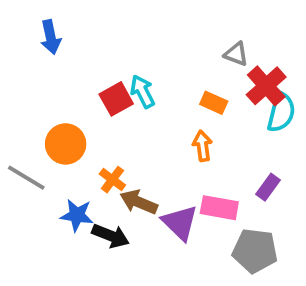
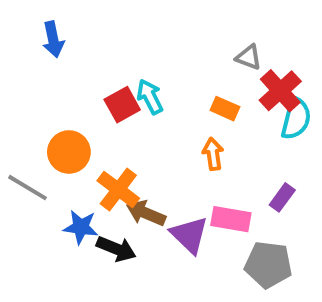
orange cross: (112, 180) -> (118, 190), size x1.5

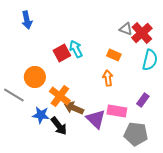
red cross: (280, 91) -> (142, 33), moved
black arrow: (116, 249) -> (59, 126), turned 30

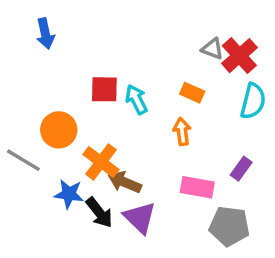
cyan arrow: (76, 49) -> (136, 99), moved
red square: (62, 53) -> (104, 89), turned 30
purple triangle: (96, 119) -> (140, 218), moved

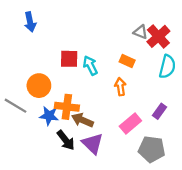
orange cross: (101, 162) -> (67, 107), turned -30
pink rectangle: (197, 187) -> (130, 124), turned -50
blue star: (69, 194) -> (49, 116), moved

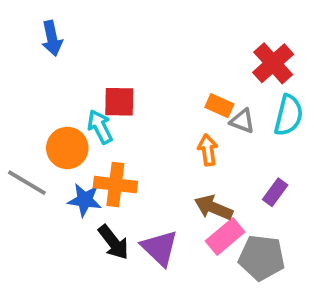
gray triangle: (141, 32) -> (242, 121), moved
cyan arrow: (90, 65) -> (100, 127), moved
brown arrow: (82, 120) -> (214, 208), moved
pink rectangle: (130, 124) -> (225, 236), moved

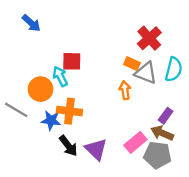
blue arrow: (52, 38) -> (31, 23), turned -36
red cross: (273, 63) -> (149, 38), moved
gray triangle: (242, 121) -> (146, 73), size x1.5
brown arrow: (214, 208) -> (162, 133), moved

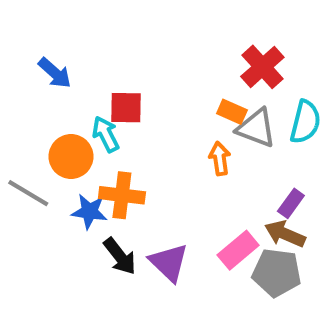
blue arrow: (31, 23) -> (55, 73), moved

